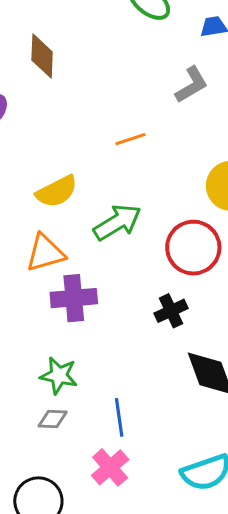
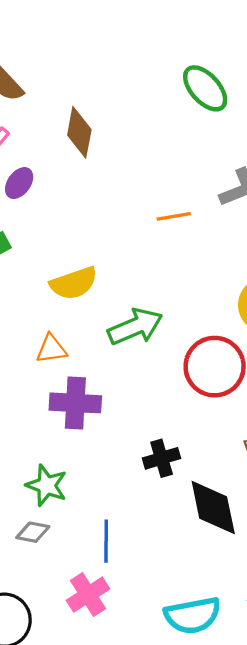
orange line: (130, 139) -> (174, 216), moved
orange triangle: (45, 253) -> (51, 349), size x0.7
black cross: (171, 311) -> (162, 458), moved

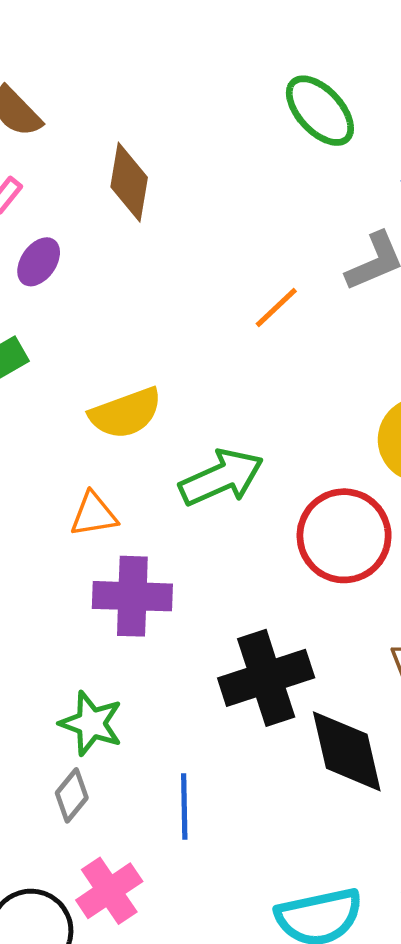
orange line: (174, 216) -> (276, 307), turned -32
black cross: (162, 458) -> (266, 678), size x1.6
gray diamond: (33, 532) -> (72, 795), turned -60
pink cross: (88, 595) -> (109, 891), moved

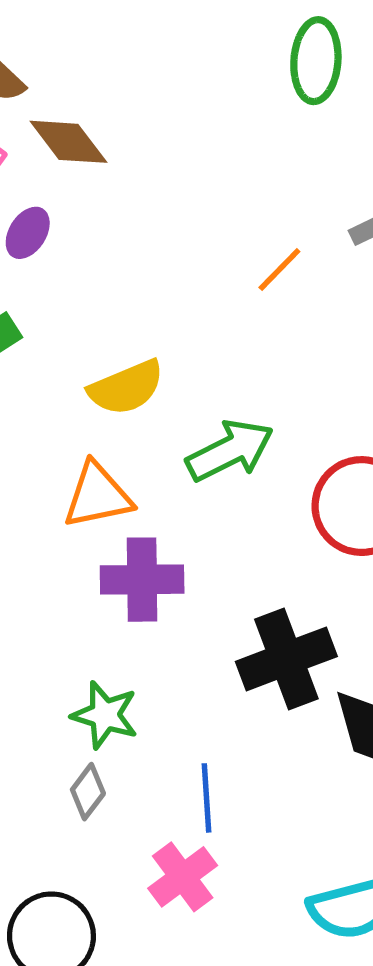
green ellipse: (320, 111) -> (316, 61), turned 50
brown diamond: (129, 182) -> (68, 142), moved, turned -44
orange triangle: (94, 514) -> (98, 496), size x1.4
pink cross: (109, 891) -> (183, 877), moved

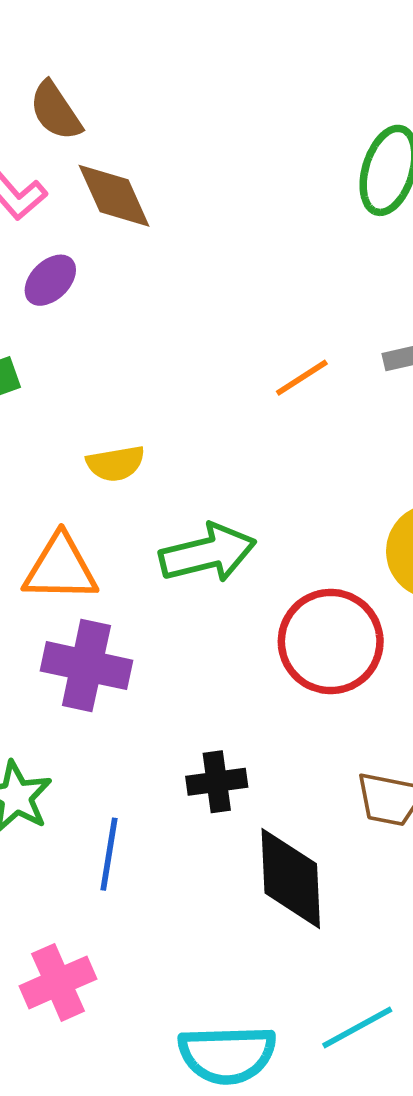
yellow semicircle: (126, 388) -> (116, 463), size x0.7
black cross: (286, 659) -> (217, 782), size x0.6
blue line: (207, 798) -> (109, 854), moved

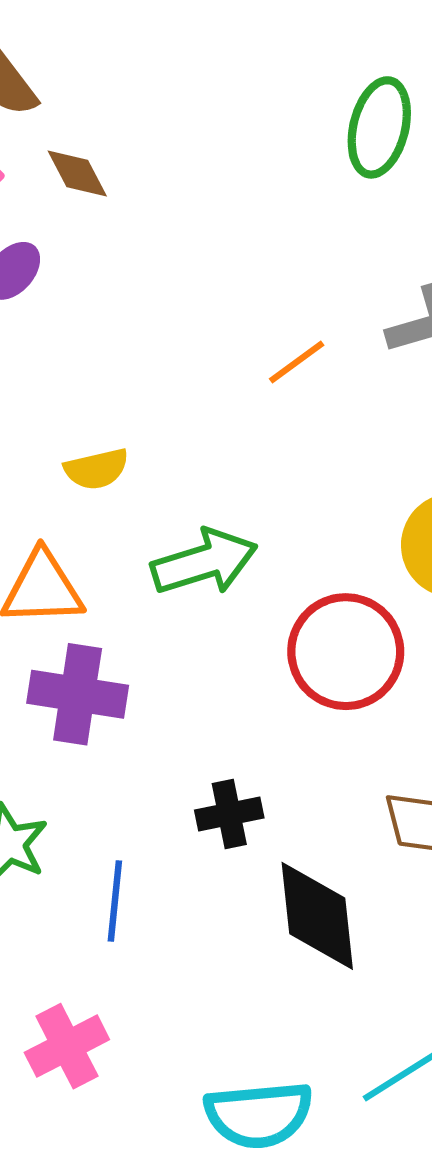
brown diamond: (114, 196) -> (77, 173), size x0.7

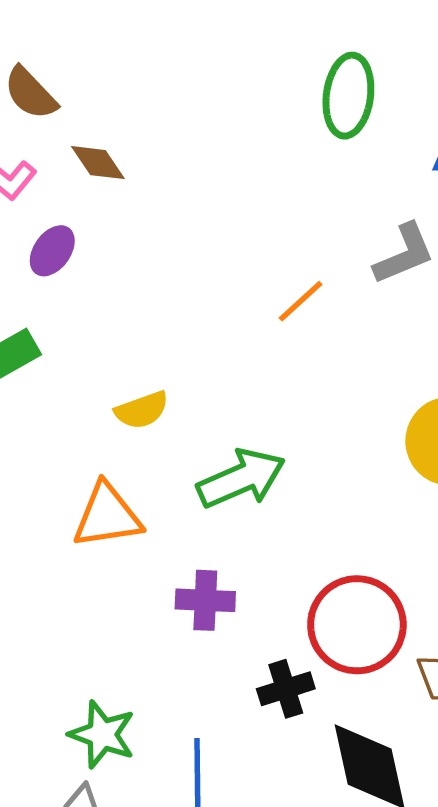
red circle: (346, 652) -> (357, 625), moved
purple cross: (78, 694) -> (205, 600), moved, size x0.7

